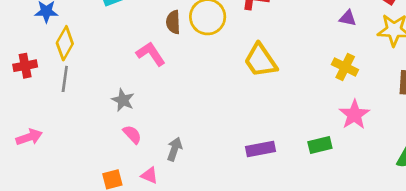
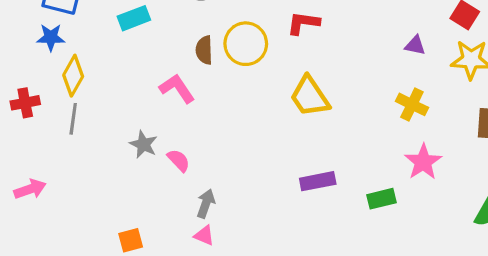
pink semicircle: (132, 134) -> (179, 160), moved
purple rectangle: (260, 149) -> (318, 181), moved
pink triangle: (149, 175) -> (204, 235), moved

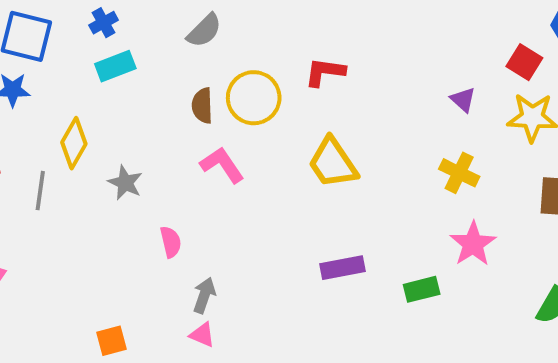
purple triangle: (415, 45) -> (463, 100), turned 30
yellow diamond: (73, 76) -> (74, 143), moved
pink L-shape: (177, 88) -> (222, 165), moved
gray star: (143, 144) -> (125, 183), moved
pink semicircle: (179, 160) -> (171, 242), turned 30

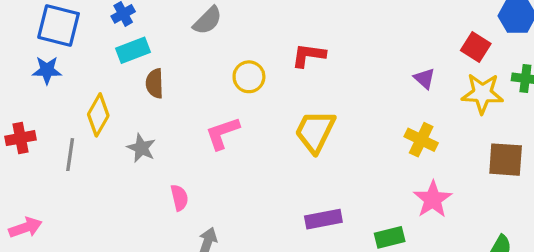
yellow circle: (254, 98) -> (249, 77), size x0.7
brown semicircle: (202, 106) -> (155, 83), moved
yellow trapezoid: (333, 163) -> (315, 131), turned 60
pink L-shape: (222, 165) -> (222, 133), turned -75

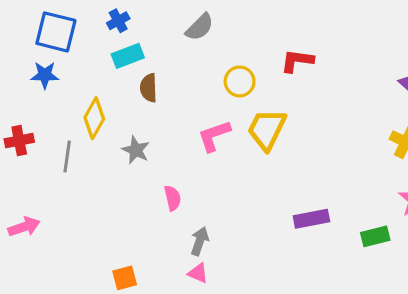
yellow trapezoid: (315, 131) -> (267, 129), moved

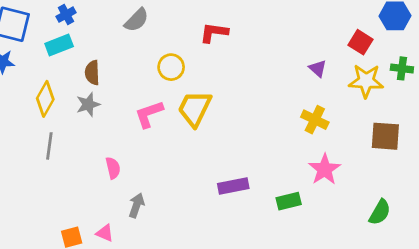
cyan rectangle: (128, 56) -> (59, 45), moved
red L-shape: (297, 61) -> (214, 33), moved
gray star: (136, 150) -> (88, 104), moved, turned 30
gray line: (67, 157) -> (49, 146), moved
pink triangle: (198, 273) -> (105, 233), moved

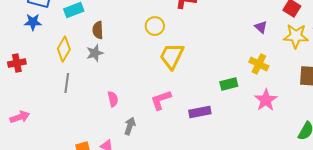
pink L-shape: (149, 114) -> (161, 100), moved
green rectangle: (289, 201) -> (229, 84), moved

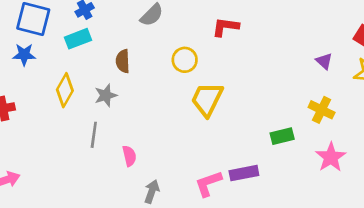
brown semicircle: (98, 30) -> (123, 61), moved
gray line: (67, 83) -> (94, 135), moved
pink L-shape: (161, 100) -> (208, 184), moved

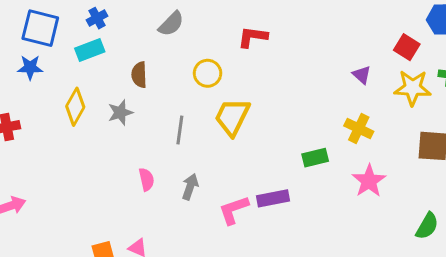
gray line: (94, 135) -> (180, 130), moved
gray arrow: (152, 191) -> (190, 187), moved

